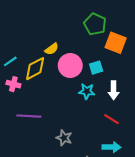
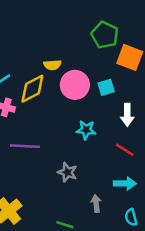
yellow semicircle: (52, 49) -> (52, 65), turned 32
cyan star: (87, 91) -> (86, 130), moved

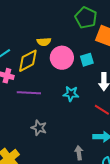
purple line: (25, 146) -> (29, 93), moved
gray star: (67, 172) -> (39, 128), moved

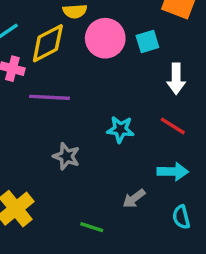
cyan star: (71, 94) -> (120, 129), moved
gray arrow: (79, 153) -> (134, 199), turned -120

